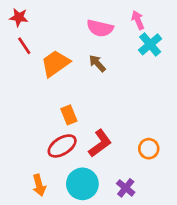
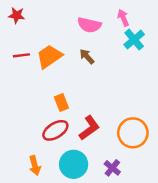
red line: (24, 46) -> (21, 55), moved, turned -63
orange circle: (149, 149) -> (133, 133), size x1.6

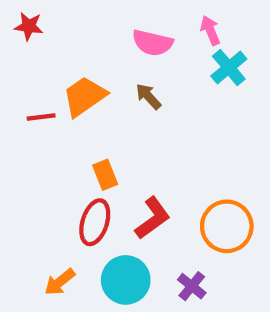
red line: (21, 55) -> (41, 117), moved
red ellipse: (55, 130) -> (95, 222), turned -40
orange arrow: (35, 165) -> (60, 282), turned 66

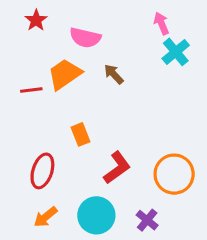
red star: (29, 26) -> (36, 20), moved, turned 30
pink semicircle: (153, 43) -> (85, 38), moved
red ellipse: (95, 222) -> (42, 171), moved

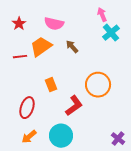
red star: (36, 20) -> (19, 24), moved
orange circle: (174, 174) -> (98, 85), moved
purple cross: (147, 220) -> (118, 139), moved

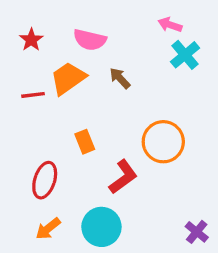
pink arrow: (102, 15) -> (170, 25), turned -48

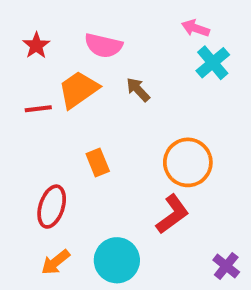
red L-shape: (123, 177) -> (172, 214), moved

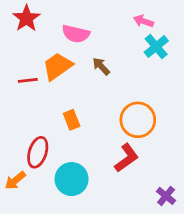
red star: (36, 45) -> (26, 18), moved, size x1.4
cyan circle: (117, 260) -> (72, 179), moved
orange arrow: (56, 262) -> (15, 180), moved

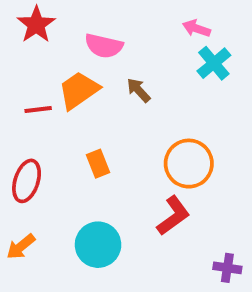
red ellipse: (38, 152) -> (27, 181), moved
purple cross: (166, 196) -> (227, 268), turned -30

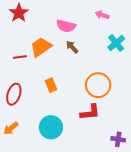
pink semicircle: (104, 46) -> (66, 26), moved
cyan cross: (214, 63) -> (116, 43), moved
red L-shape: (173, 216) -> (90, 112), turned 30

